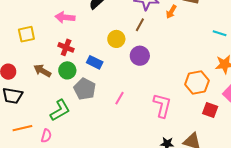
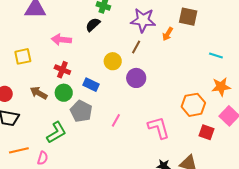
pink L-shape: (162, 105) -> (159, 128), turned -30

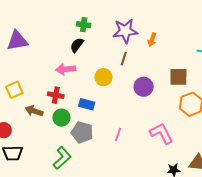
brown square: (188, 17) -> (178, 77), moved
pink arrow: (61, 40) -> (66, 69), moved
purple circle: (136, 78) -> (144, 87), moved
brown arrow: (39, 93) -> (34, 111), moved

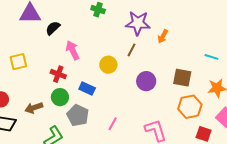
black semicircle: (77, 45) -> (53, 28), moved
pink arrow: (66, 69) -> (73, 50), turned 60
brown arrow: (34, 111) -> (34, 108), moved, turned -48

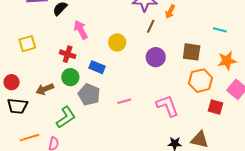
brown line: (132, 50) -> (151, 26), moved
pink line: (113, 124) -> (124, 101), turned 48

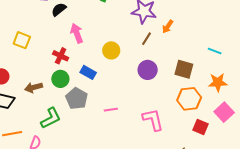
yellow square: (27, 44) -> (22, 40), turned 30

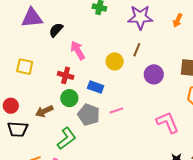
orange arrow: (168, 27) -> (178, 20), moved
brown line: (146, 39) -> (137, 50), moved
pink line: (111, 110) -> (116, 110), moved

